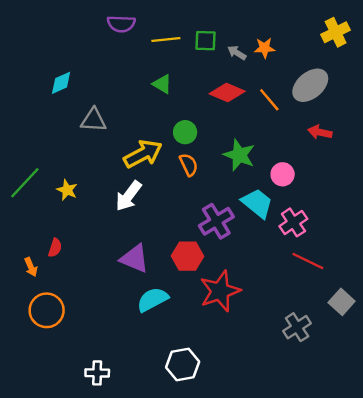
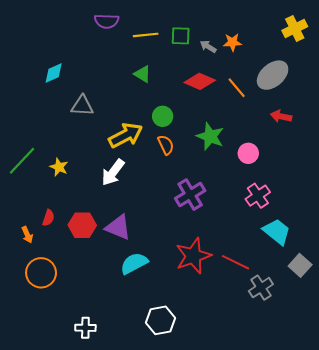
cyan trapezoid: (257, 203) -> (277, 232), moved
red hexagon: (187, 256) -> (82, 225), moved
red line: (308, 261) -> (236, 262), moved

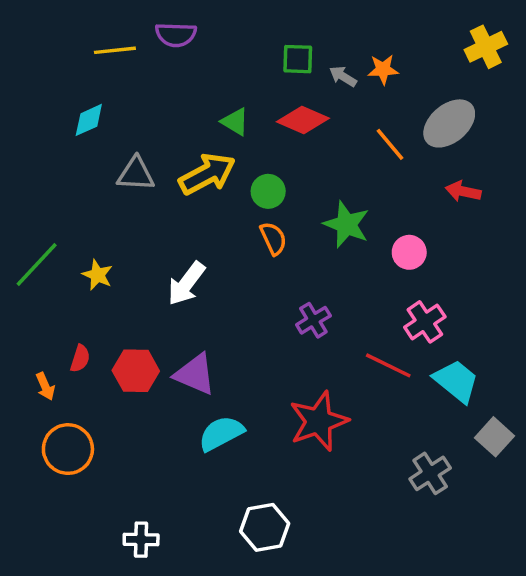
yellow line: (146, 35) -> (115, 50), moved
red diamond: (200, 81) -> (303, 120), moved
yellow arrow: (126, 135) -> (207, 174), moved
purple cross: (190, 195) -> (313, 320), size x0.7
red line: (236, 262) -> (388, 365), moved

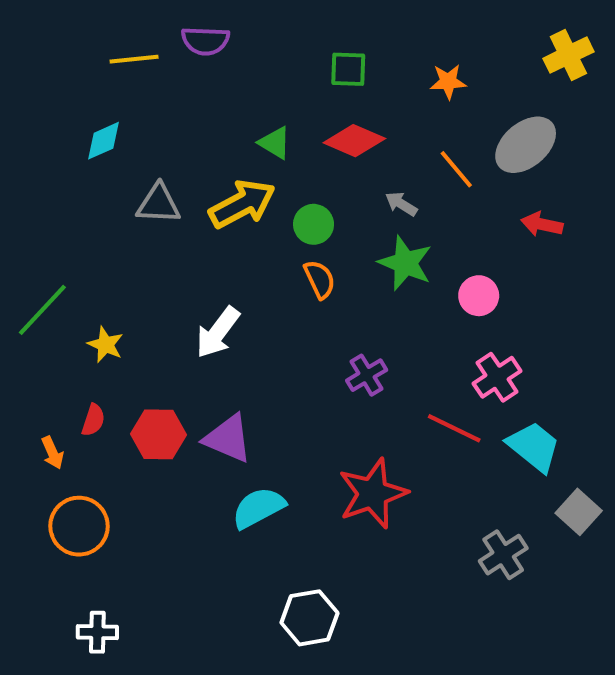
gray arrow: (343, 76) -> (401, 204), moved
yellow star: (98, 275) -> (106, 345), moved
white cross: (141, 540) -> (97, 632), moved

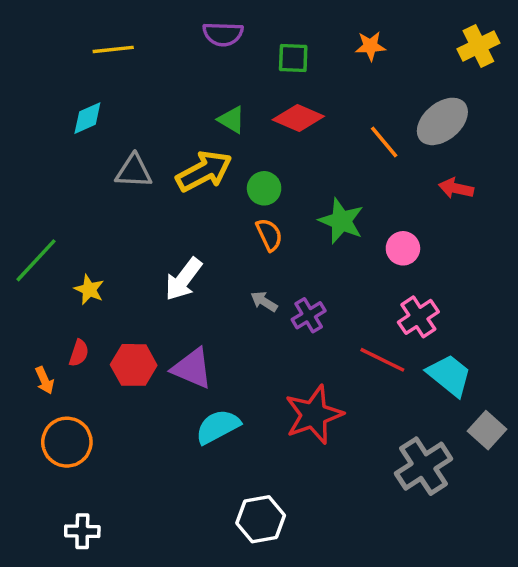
purple semicircle: (205, 41) -> (223, 34), moved
orange star: (448, 82) -> (370, 46), moved
gray arrow: (401, 204) -> (264, 301), moved
gray cross: (503, 555) -> (424, 466), size x1.4

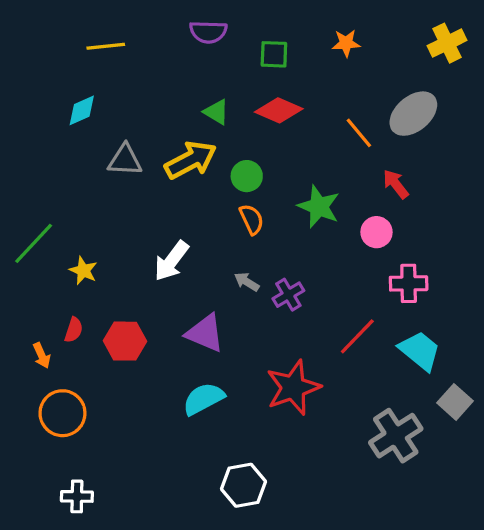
red arrow: (456, 188) -> (396, 184), moved, turned 40
pink cross: (418, 317) -> (409, 283), moved, turned 33
red line: (382, 360) -> (357, 336), turned -72
purple triangle: (192, 368) -> (205, 333), moved

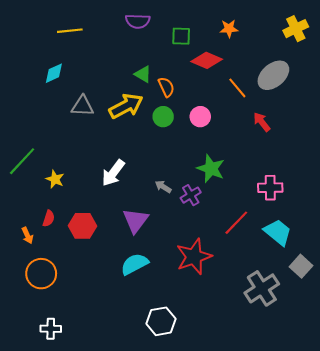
red diamond: (279, 110) -> (207, 60), moved
green star: (319, 207) -> (211, 169), moved
orange semicircle: (252, 219) -> (166, 87), moved
pink circle: (376, 232) -> (200, 117), moved
purple triangle: (205, 333) -> (136, 221), turned 44

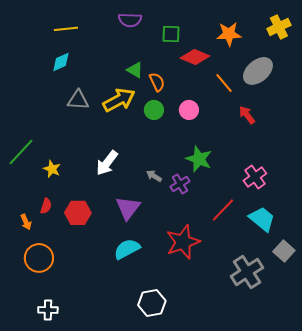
orange star: (229, 29) -> (229, 34), moved, size x1.4
cyan diamond: (54, 73) -> (61, 62), moved
pink cross: (270, 188) -> (255, 177), turned -35

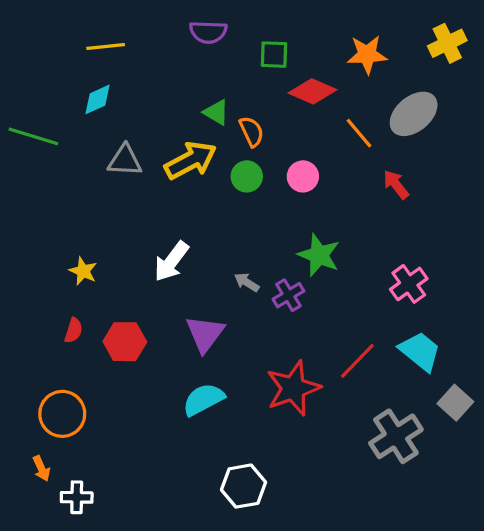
green line: (21, 152) -> (33, 136), moved, turned 64
red line: (223, 210) -> (357, 361), moved
orange arrow: (26, 222) -> (41, 468), moved

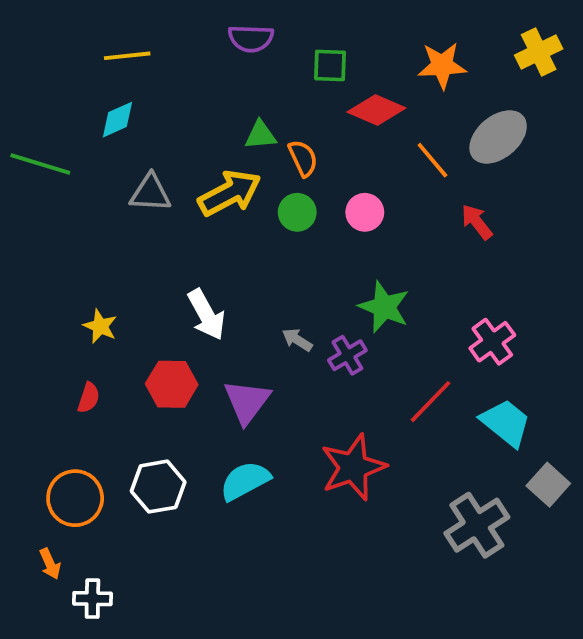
green triangle: (216, 112) -> (260, 135), turned -36
white arrow: (171, 261) -> (206, 315), turned -66
red hexagon: (125, 342) -> (172, 384), moved
red line: (357, 361) -> (430, 402), moved
white hexagon: (244, 486) -> (158, 487), moved

